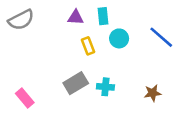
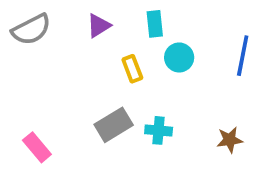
purple triangle: (76, 17) -> (99, 26), moved, turned -35
blue line: (161, 37) -> (243, 56), turned 60

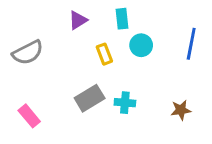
gray semicircle: (31, 29) -> (28, 53), moved

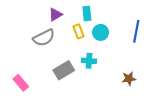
gray semicircle: (28, 53) -> (44, 38), moved
yellow rectangle: (104, 54) -> (78, 31), moved
cyan cross: (125, 103) -> (89, 61), moved

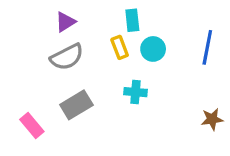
purple triangle: (55, 15) -> (65, 22), moved
gray rectangle: (64, 70) -> (76, 105), moved
brown star: (129, 79) -> (212, 119), moved

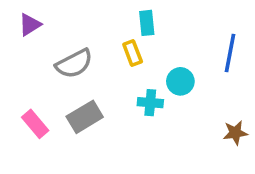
purple triangle: (65, 22) -> (30, 25), moved
cyan circle: (153, 49) -> (180, 81), moved
pink rectangle: (32, 126) -> (35, 124), moved

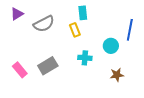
gray semicircle: (74, 64) -> (44, 24), moved
cyan circle: (180, 81) -> (111, 46), moved
brown star: (235, 133) -> (117, 75), moved

